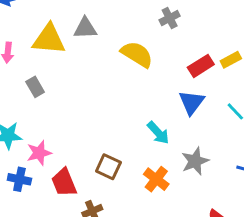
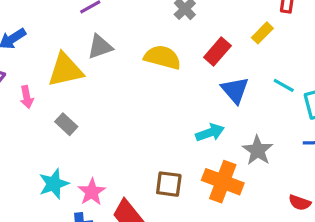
red rectangle: (201, 66) -> (217, 51), moved
cyan arrow: (158, 133) -> (210, 133), turned -50
orange cross: (156, 179) -> (223, 182), size x1.4

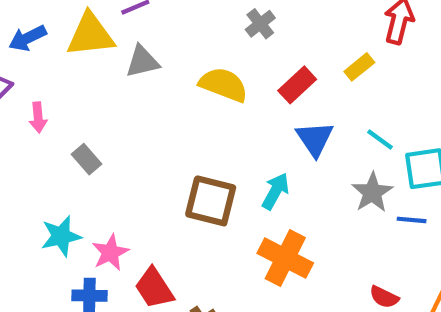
yellow triangle: (65, 70) -> (90, 35), moved
cyan arrow: (210, 133) -> (275, 191), turned -48
gray star: (258, 150) -> (372, 192), moved
brown square: (169, 184) -> (211, 201), moved, size x1.4

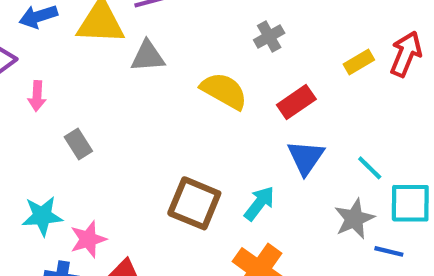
yellow rectangle: (359, 67) -> (359, 62), moved

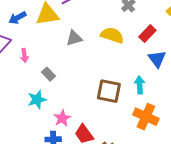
gray triangle: (148, 56) -> (74, 38), moved
cyan arrow: (259, 203) -> (140, 85), turned -30
cyan star: (42, 216) -> (37, 100), moved

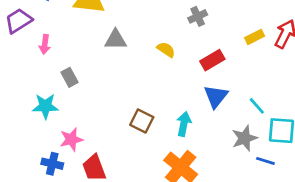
yellow semicircle: (112, 35) -> (166, 50), size x0.6
brown square: (109, 91) -> (142, 121), size x0.7

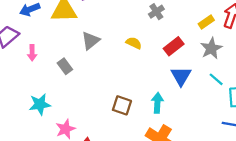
gray triangle: (116, 40) -> (91, 41), turned -30
gray rectangle: (69, 77) -> (65, 66), moved
gray star: (245, 138) -> (211, 48), moved

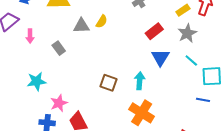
gray triangle: (91, 41) -> (81, 26), turned 36
yellow semicircle: (134, 43) -> (102, 21), moved, turned 96

